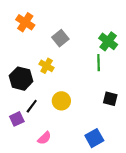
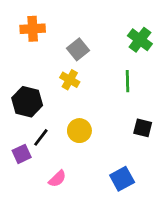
orange cross: (25, 22) -> (33, 29), turned -36
green cross: (108, 41) -> (140, 40), moved
yellow cross: (47, 66) -> (70, 80), moved

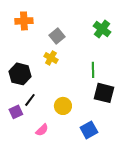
green line: (128, 81) -> (93, 70), moved
black square: (143, 128) -> (104, 93), size x1.5
yellow circle: (79, 131) -> (63, 106), moved

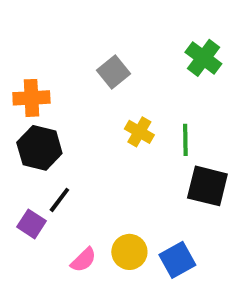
orange cross: (24, 21) -> (31, 98), moved
yellow cross: (51, 58) -> (139, 132), moved
yellow circle: (63, 106) -> (129, 252), moved
purple square: (16, 112) -> (31, 224), turned -32

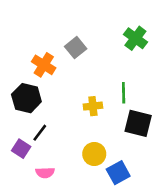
orange cross: (31, 98) -> (44, 65), moved, turned 35
yellow cross: (139, 132) -> (93, 106), moved, turned -36
yellow circle: (129, 252) -> (94, 154), moved
pink semicircle: (83, 260) -> (45, 173), moved, turned 42

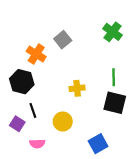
green line: (124, 93) -> (114, 77), moved
black line: (40, 133) -> (33, 110), turned -56
yellow circle: (94, 154) -> (63, 122), moved

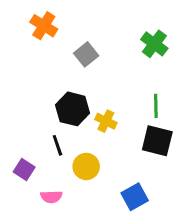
orange cross: (36, 54) -> (44, 26), moved
black hexagon: (22, 82) -> (73, 109), moved
yellow cross: (77, 88) -> (106, 121), turned 32
black line: (33, 110) -> (57, 145), moved

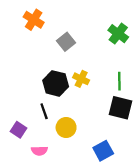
yellow cross: (106, 121) -> (81, 79), moved

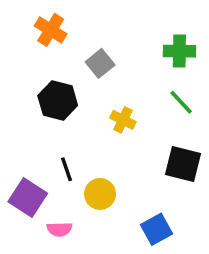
green cross: (118, 34) -> (179, 51), turned -36
green line: (119, 81) -> (181, 102), moved, turned -42
black hexagon: (56, 83) -> (58, 100), moved
purple square: (19, 130) -> (28, 197), size x1.5

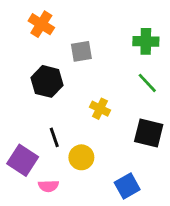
gray square: (100, 63) -> (81, 51), turned 30
yellow cross: (123, 120) -> (100, 109), moved

